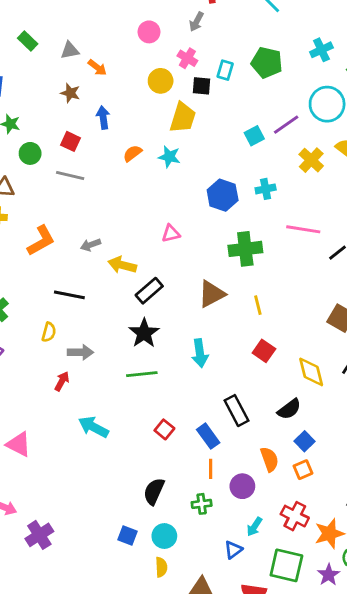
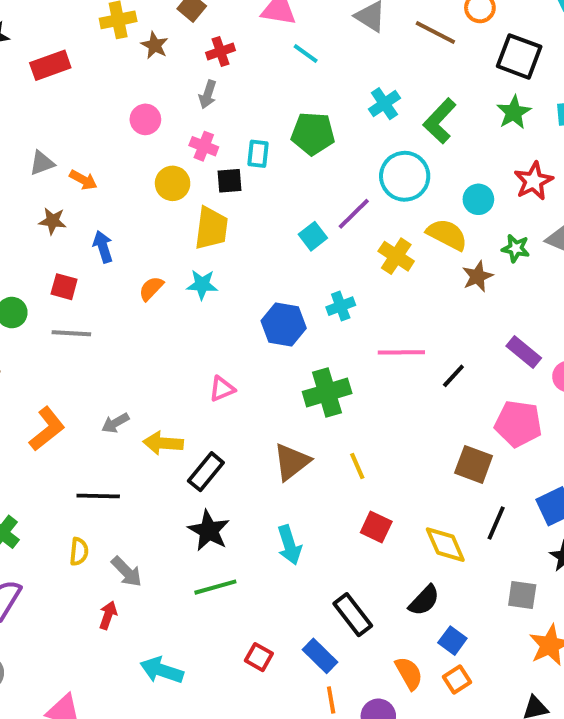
gray arrow: (80, 352) -> (127, 572), turned 55

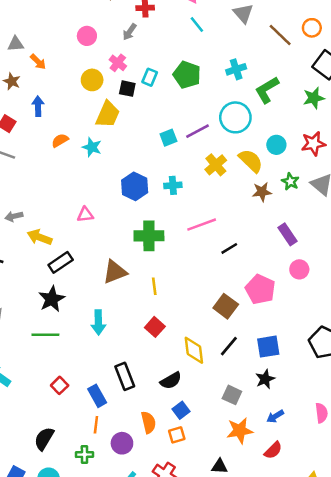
pink line: (401, 352) -> (202, 225), turned -36
purple rectangle: (524, 352) -> (288, 234), moved

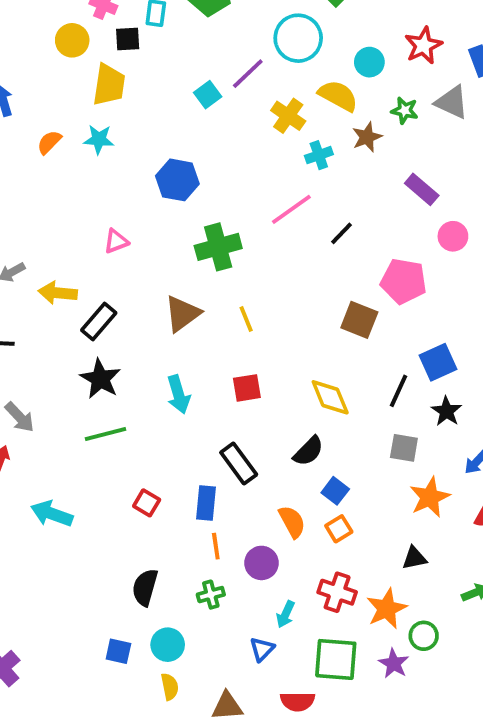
cyan cross: (173, 185) -> (319, 155), moved
red square: (155, 327) -> (247, 388), moved, turned -36
black line: (229, 346) -> (399, 391), moved
blue rectangle: (97, 396) -> (206, 503), turned 50

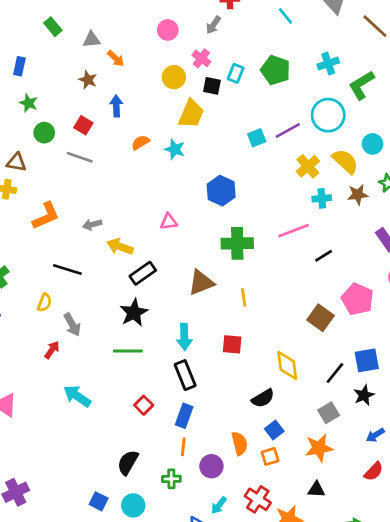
gray square: (404, 448) -> (329, 413), turned 35
black rectangle: (239, 464) -> (185, 375), moved
orange star: (430, 497) -> (319, 448), moved

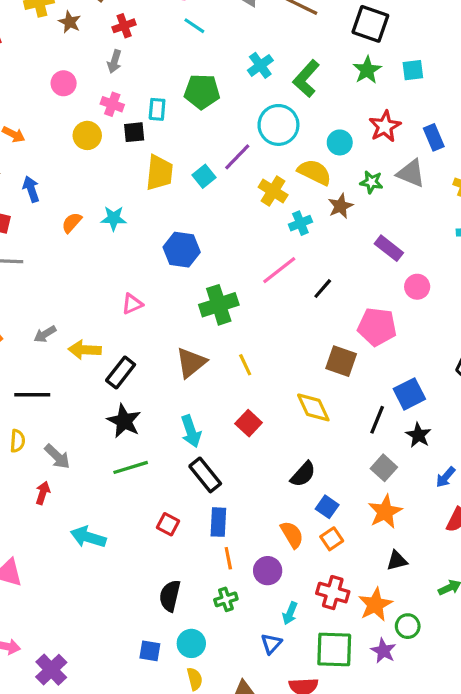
yellow trapezoid: (191, 114) -> (159, 173), moved
red square: (232, 344) -> (249, 423), turned -35
yellow diamond: (287, 365) -> (313, 407), moved

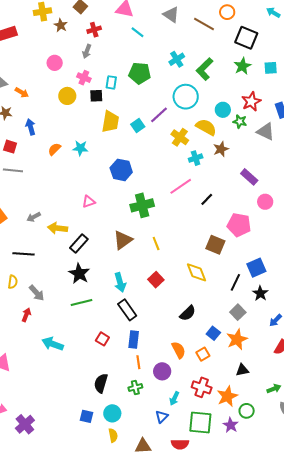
green star: (371, 182) -> (240, 121), moved
blue square: (327, 507) -> (213, 333), moved

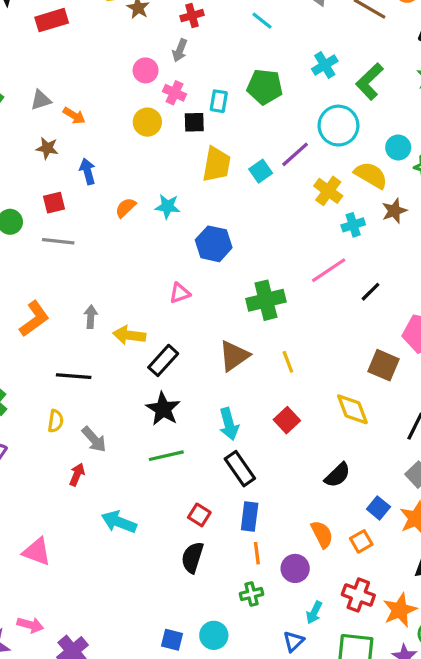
pink circle: (55, 63) -> (146, 70), moved
red square: (10, 147) -> (54, 203), turned -32
blue hexagon: (121, 170) -> (214, 244), moved
gray arrow: (34, 217) -> (91, 317), turned 120
black semicircle: (101, 383) -> (192, 557), moved

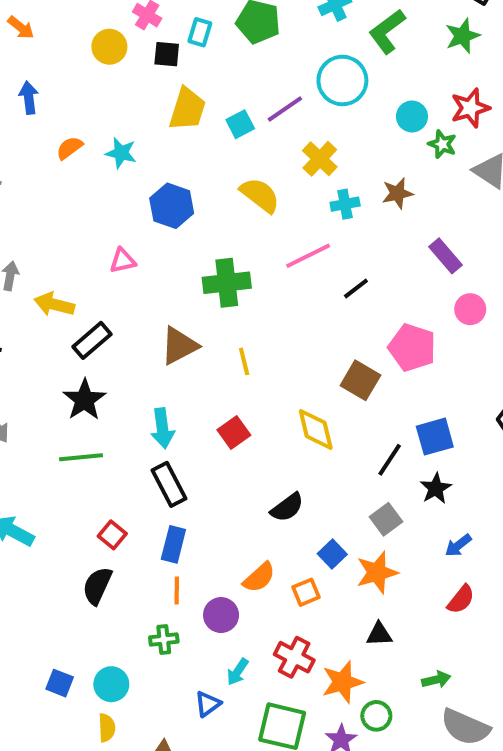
yellow semicircle: (371, 175) -> (260, 195), moved
orange semicircle: (322, 534) -> (259, 577), turned 68

